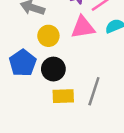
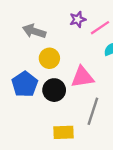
pink triangle: (83, 27) -> (82, 77), moved
yellow rectangle: (63, 96) -> (64, 132), moved

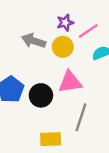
gray arrow: (34, 31) -> (34, 41), moved
yellow circle: (49, 58) -> (63, 47), moved

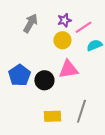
gray arrow: (34, 41) -> (30, 23), moved, turned 102
gray line: (81, 117) -> (81, 111), moved

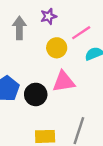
purple star: (64, 20) -> (49, 16), moved
gray arrow: (30, 23) -> (19, 28), turned -30

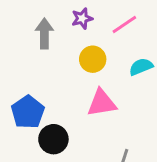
pink line: (81, 33) -> (124, 24), moved
black circle: (36, 94) -> (53, 139), moved

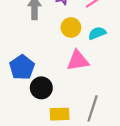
cyan semicircle: (141, 67) -> (97, 33), moved

